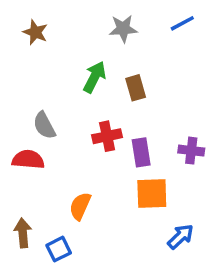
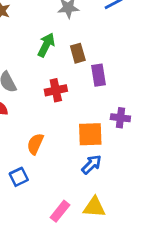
purple cross: (191, 151) -> (120, 118), moved
purple rectangle: (141, 152) -> (98, 75), moved
blue arrow: (180, 237) -> (92, 164), moved

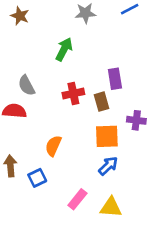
brown rectangle: (78, 53) -> (102, 102), moved
pink rectangle: (60, 211) -> (77, 199), moved

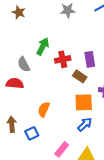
green arrow: (64, 49) -> (43, 46), moved
red cross: (73, 93) -> (63, 59), moved
brown rectangle: (102, 102) -> (80, 76), turned -40

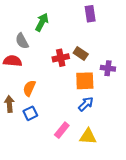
red cross: (63, 59) -> (61, 58), moved
purple rectangle: (90, 59) -> (90, 14), moved
orange semicircle: (44, 109) -> (29, 88), moved

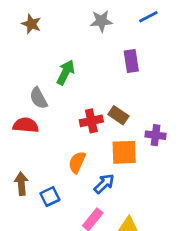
orange semicircle: (29, 88) -> (77, 162), moved
blue arrow: (86, 104) -> (104, 184), moved

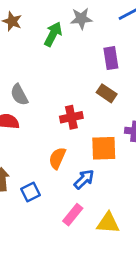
green arrow: (66, 72) -> (53, 34), moved
brown rectangle: (118, 115) -> (107, 93), moved

